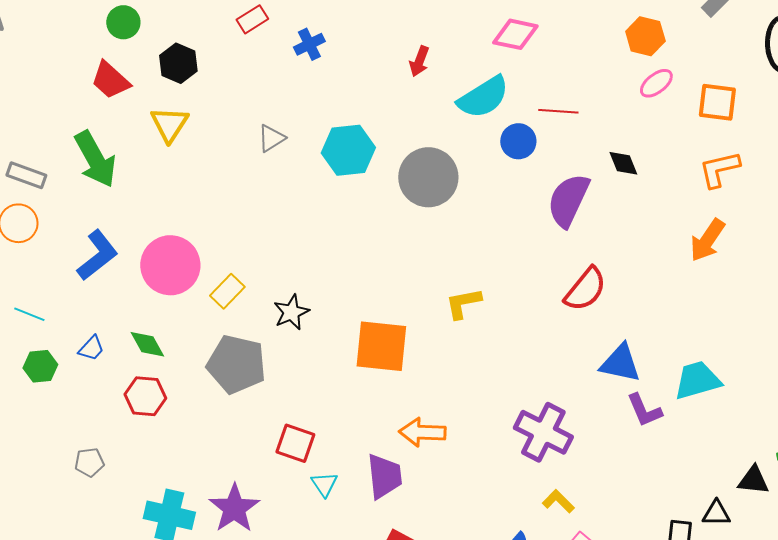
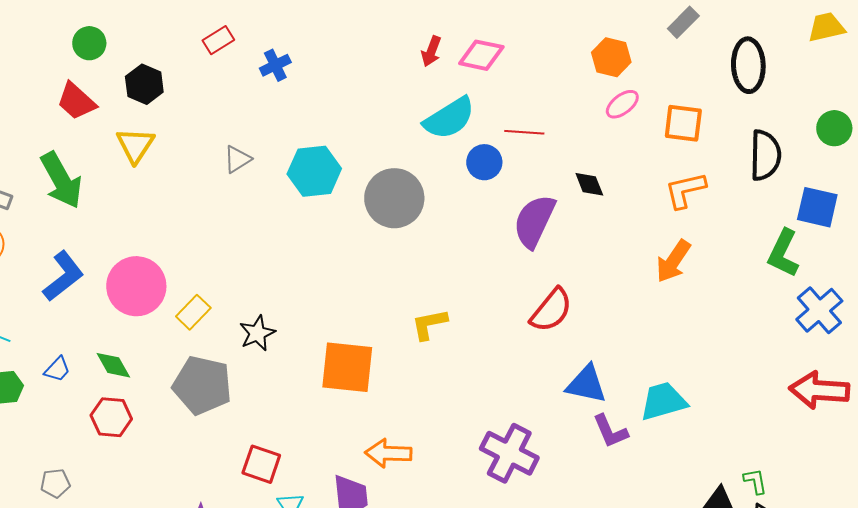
red arrow: (419, 61) -> (431, 51), moved

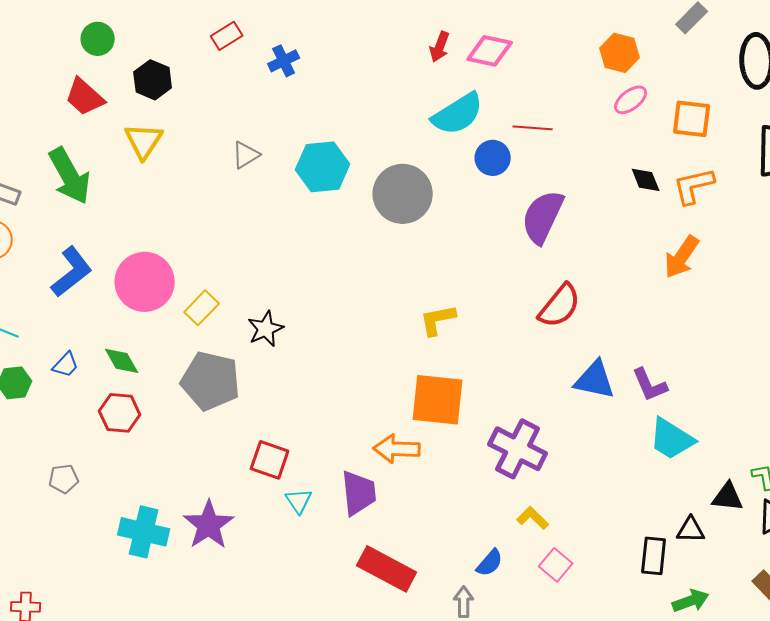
black diamond: (589, 184) -> (646, 180), moved
orange square: (347, 367) -> (438, 400), moved
cyan trapezoid: (663, 401) -> (672, 439), moved, turned -132
purple L-shape: (610, 431) -> (650, 385), moved

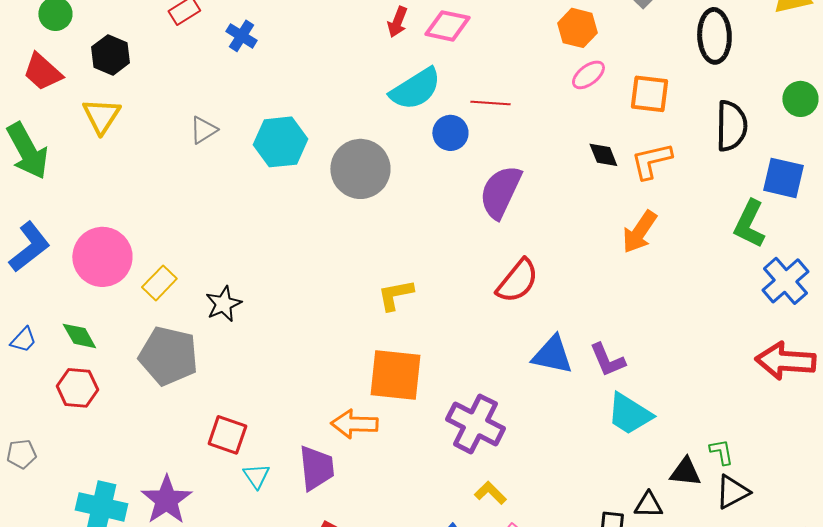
blue cross: (284, 61) -> (241, 36), turned -32

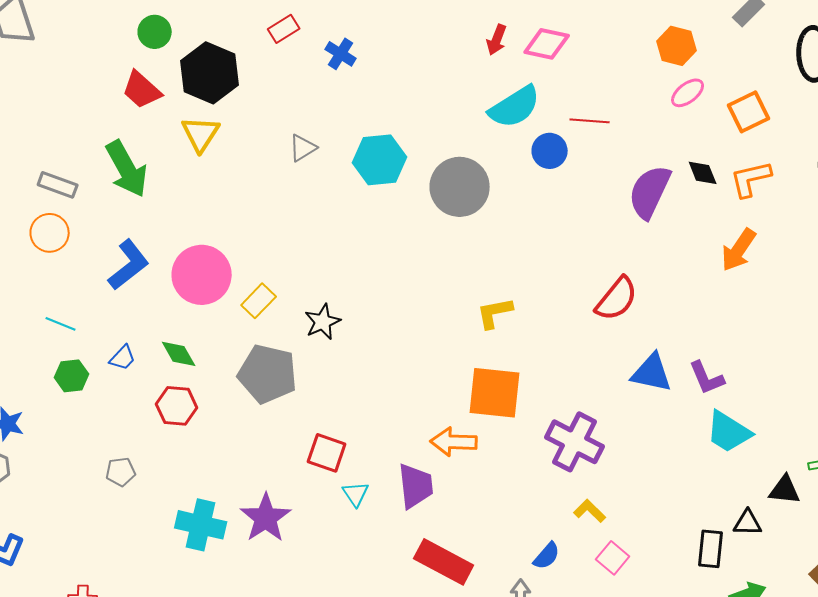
black hexagon: (110, 55) -> (210, 73), size x1.5
orange square: (649, 94) -> (749, 112), turned -33
purple semicircle: (500, 192) -> (650, 192), moved

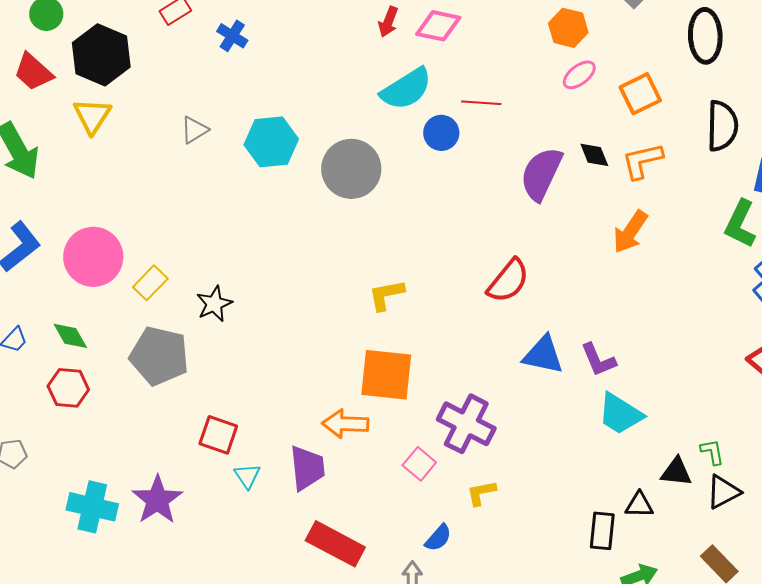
yellow L-shape: (590, 511) -> (481, 493), turned -56
pink square: (613, 558) -> (419, 464), moved

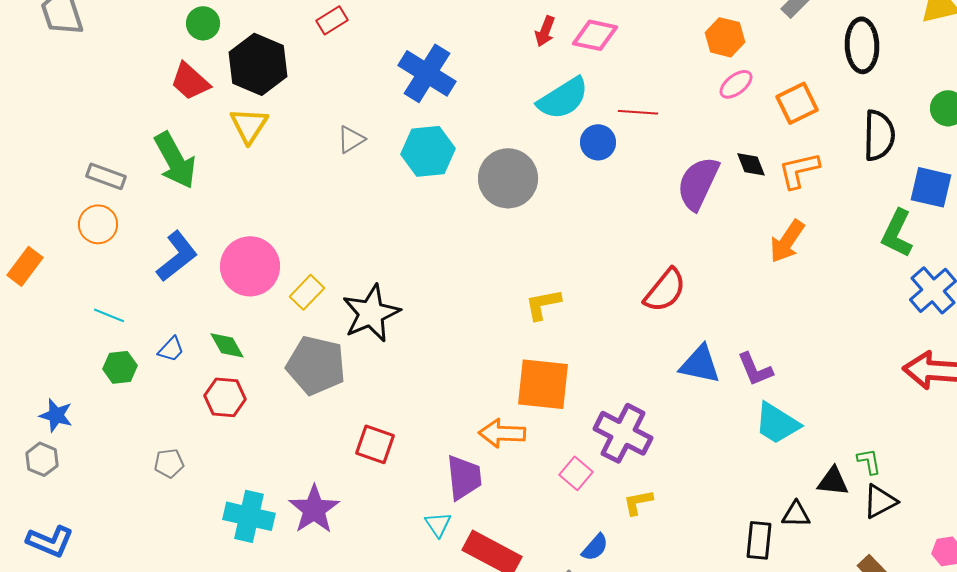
blue cross: (232, 36) -> (427, 73), moved, size x1.8
black star: (214, 304) -> (371, 313), size x1.6
cyan triangle: (247, 476) -> (438, 524), moved

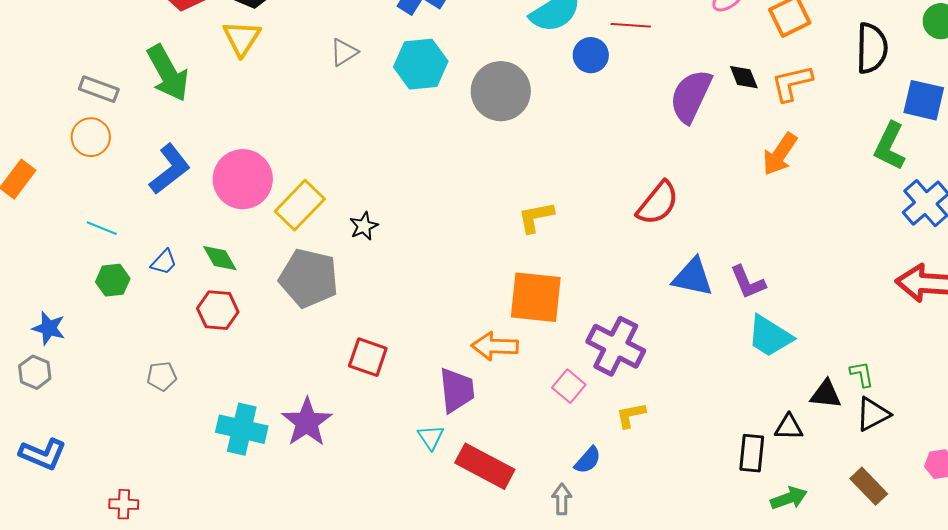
yellow rectangle: (307, 292) -> (300, 205), size x1.4
black star: (371, 313) -> (364, 226), size x0.5

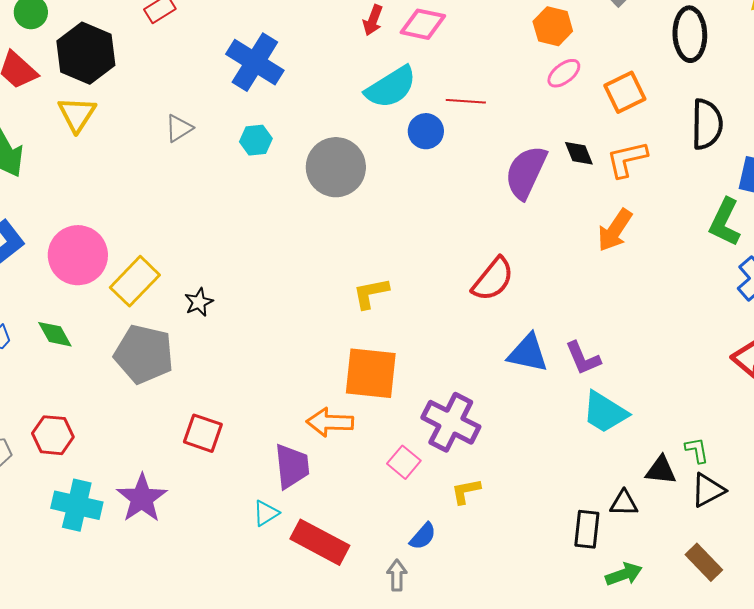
cyan hexagon: (421, 64) -> (256, 140), size x0.6
red hexagon: (218, 310) -> (53, 435), moved
cyan triangle: (431, 437) -> (266, 513), turned 32

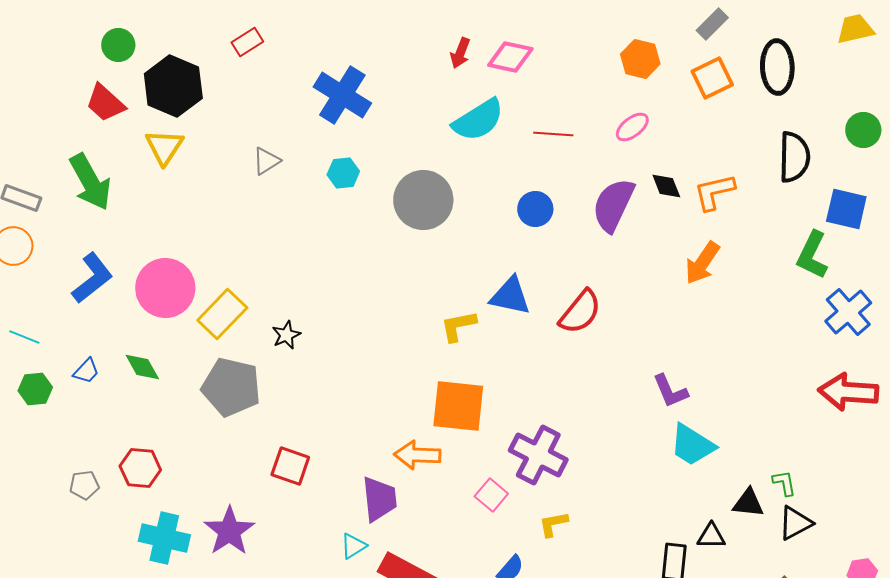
pink ellipse: (564, 73) -> (632, 127), moved
orange square: (625, 92) -> (712, 78), moved
blue circle: (426, 131) -> (535, 209), moved
blue triangle: (528, 353) -> (510, 296), moved

